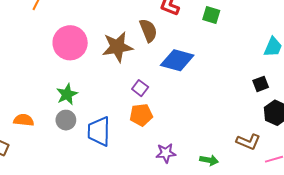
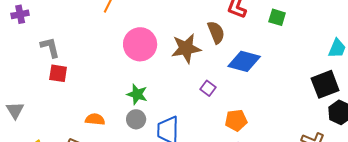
black square: (261, 84) -> (325, 84), size x1.8
green star: (67, 94) -> (137, 94), turned -30
orange pentagon: (141, 115) -> (236, 120), moved

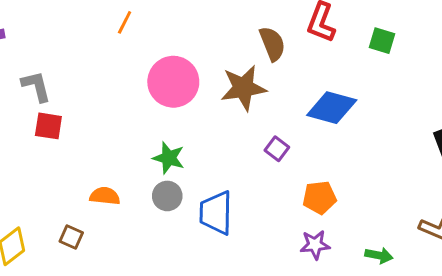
brown semicircle: (216, 32) -> (272, 44), moved

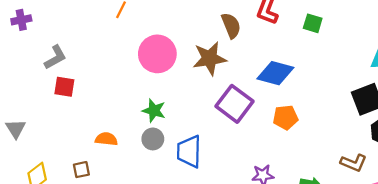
gray L-shape: (36, 86) -> (55, 57), turned 75
purple square: (277, 149) -> (234, 104), size x2.0
orange pentagon: (320, 197) -> (286, 117), moved
brown square: (71, 237) -> (81, 170), turned -36

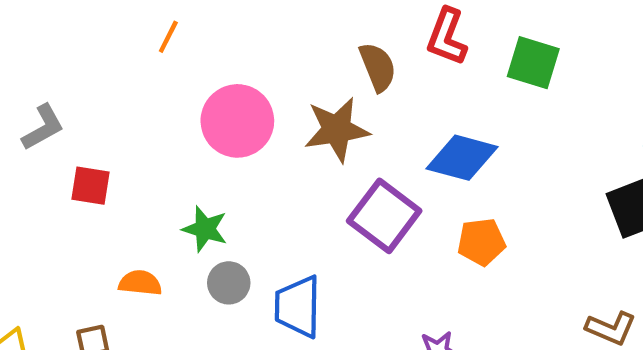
green square: (313, 23) -> (533, 63), size x1.4
red square: (64, 87) -> (91, 186), moved
green star: (154, 111) -> (205, 229), moved

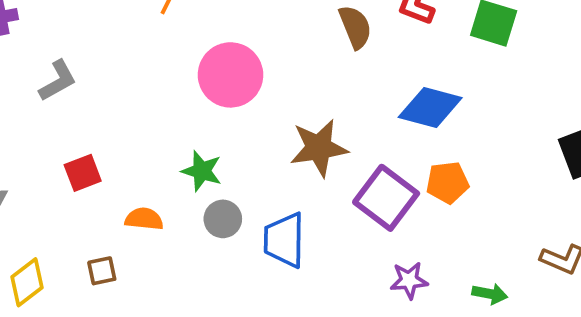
brown star: (337, 130) -> (319, 148), moved
red square: (91, 186) -> (83, 173), moved, turned -30
purple square: (384, 216) -> (386, 198), moved

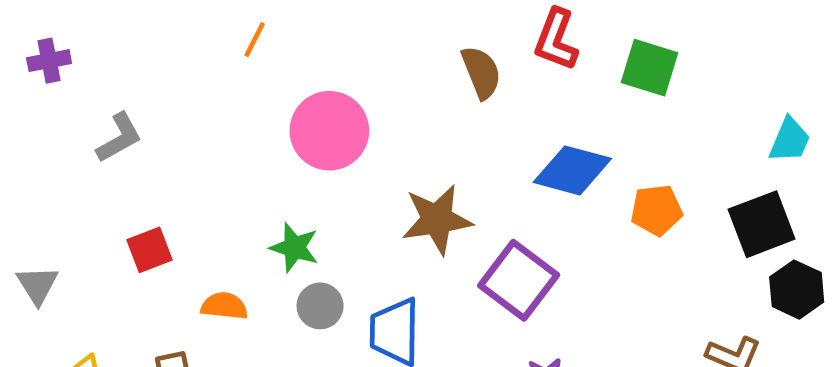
orange pentagon: (447, 182) -> (656, 210), moved

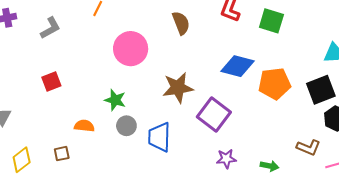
brown semicircle: (481, 72) -> (181, 23), moved
gray L-shape: (119, 138) -> (50, 28), moved
orange pentagon: (656, 210) -> (275, 84), size x1.4
red square: (150, 250) -> (51, 82), moved

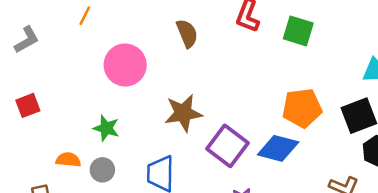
blue diamond: (238, 66) -> (278, 148), moved
gray circle: (126, 126) -> (102, 170), moved

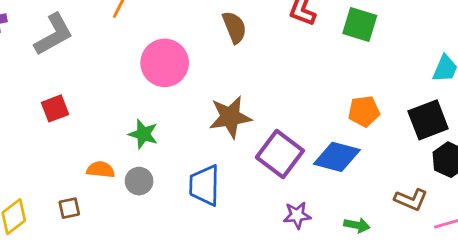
gray L-shape: (27, 40) -> (54, 34), size x1.4
orange pentagon: (302, 108) -> (364, 111), size x0.7

